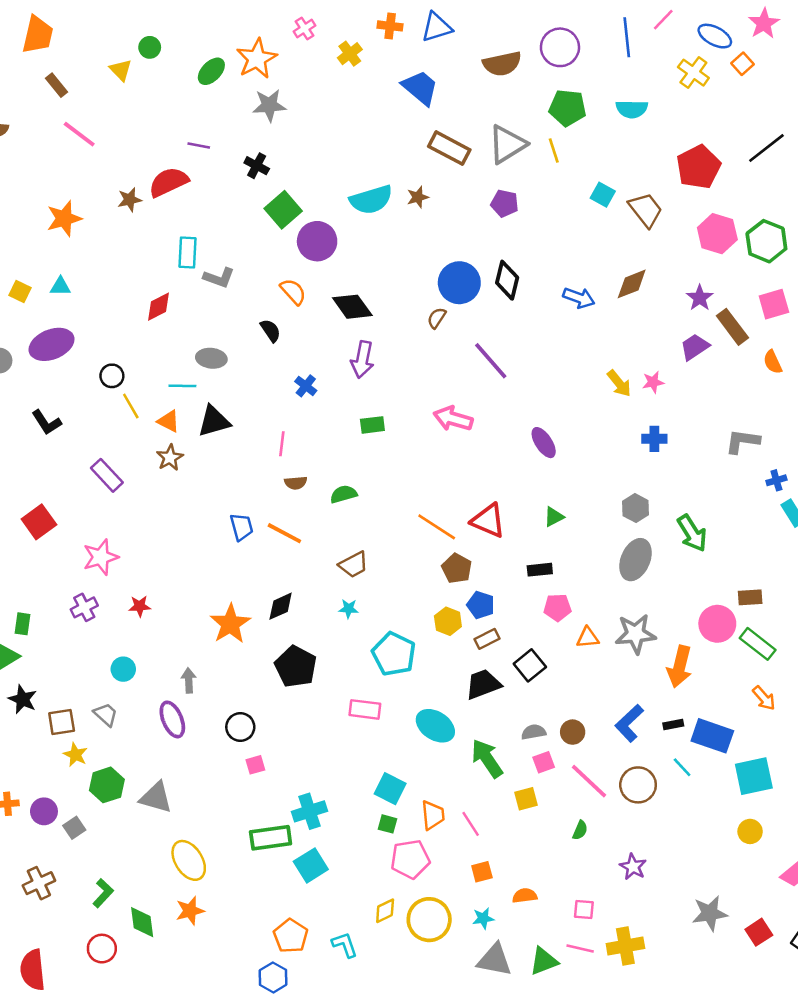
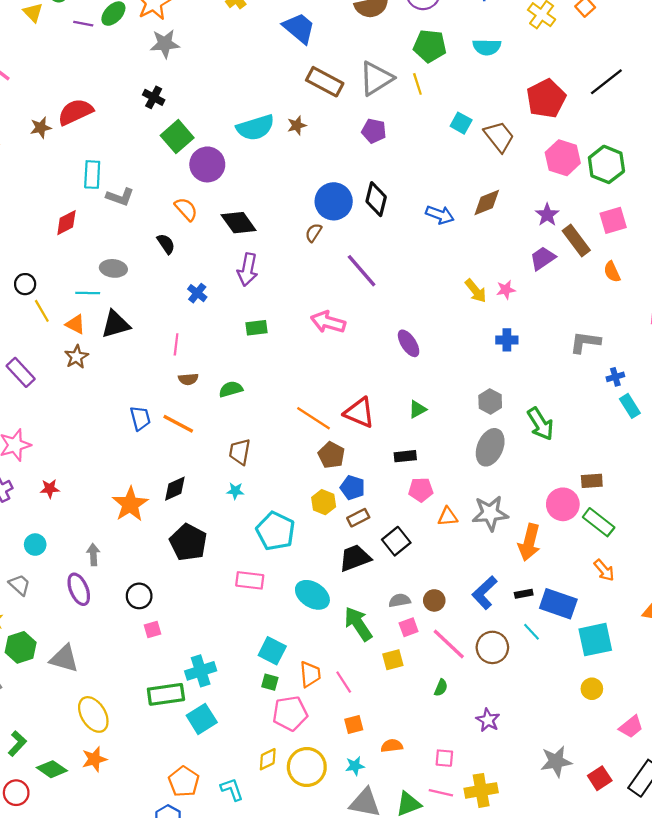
purple line: (199, 146) -> (83, 24), moved
brown trapezoid: (354, 565) -> (240, 452), turned 128
green diamond: (142, 922) -> (52, 769), turned -48

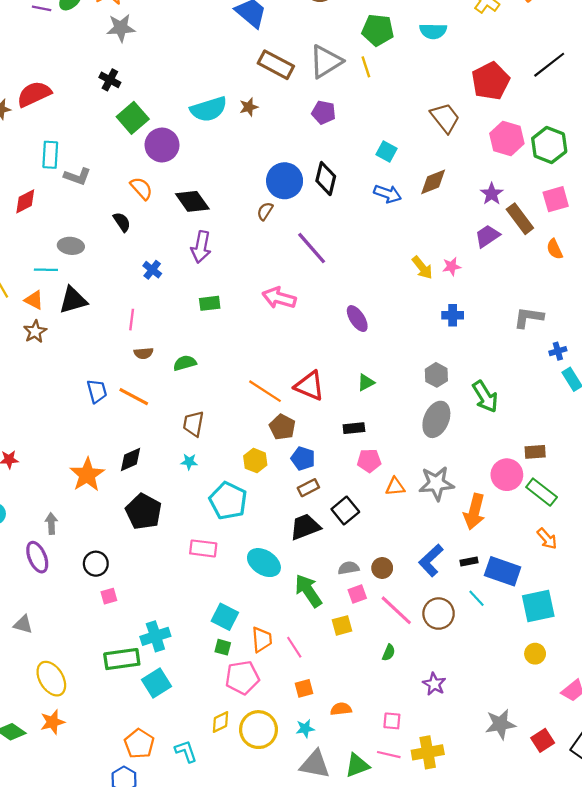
cyan square: (461, 123) -> (386, 151), moved
yellow hexagon: (324, 502) -> (255, 461), moved
gray triangle: (64, 659) -> (23, 624), size x0.7

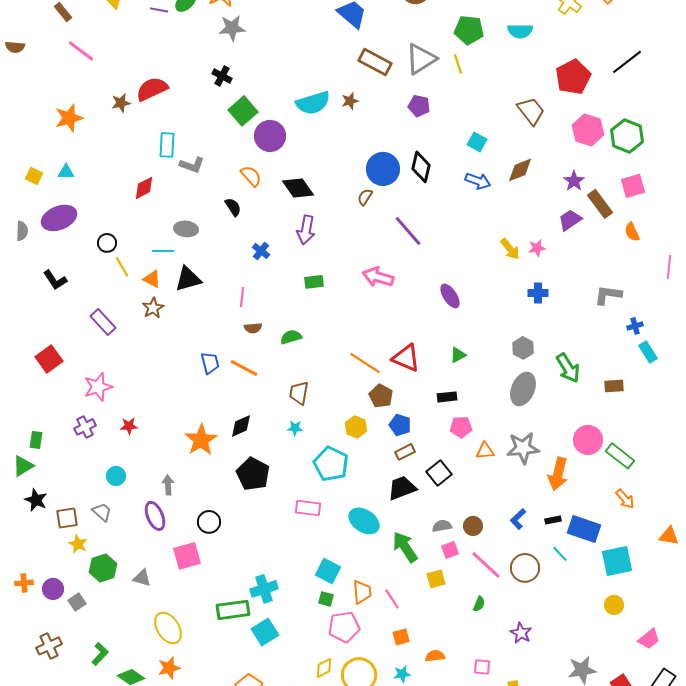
brown rectangle: (535, 452) -> (614, 386), moved
blue L-shape: (431, 560) -> (518, 519), size x0.7
pink square: (109, 596) -> (187, 556), moved, size x1.8

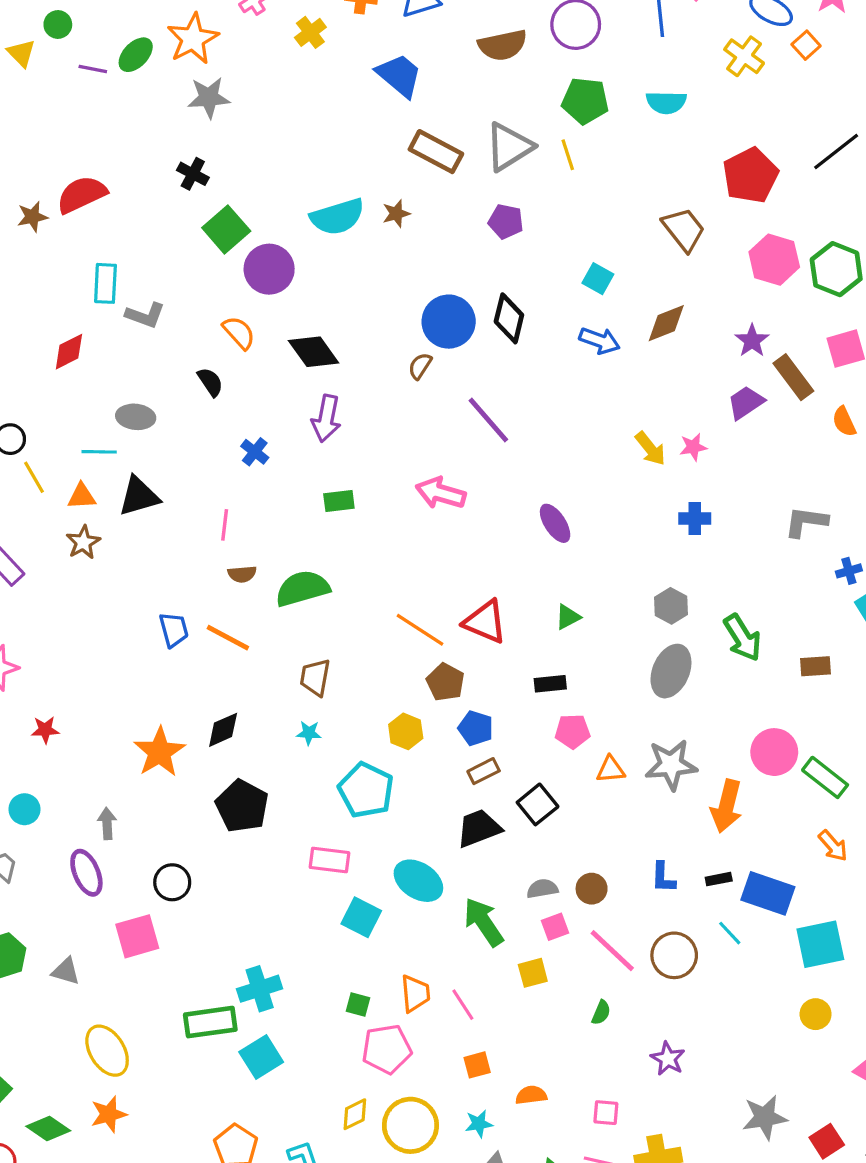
orange triangle: (152, 279) -> (82, 496), turned -30
green semicircle: (291, 337) -> (302, 588), size x1.6
blue L-shape: (518, 519) -> (663, 878), turned -45
cyan square: (328, 571) -> (361, 917), moved

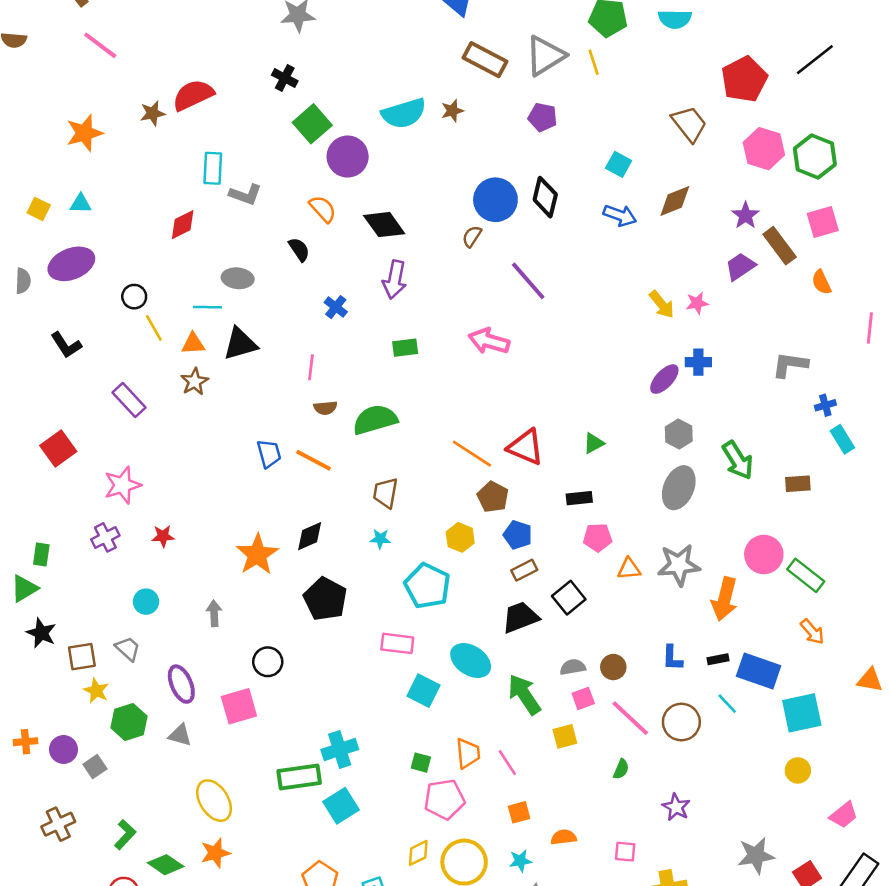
purple ellipse: (555, 523) -> (664, 379), moved, turned 76
purple ellipse: (86, 873) -> (181, 684), moved

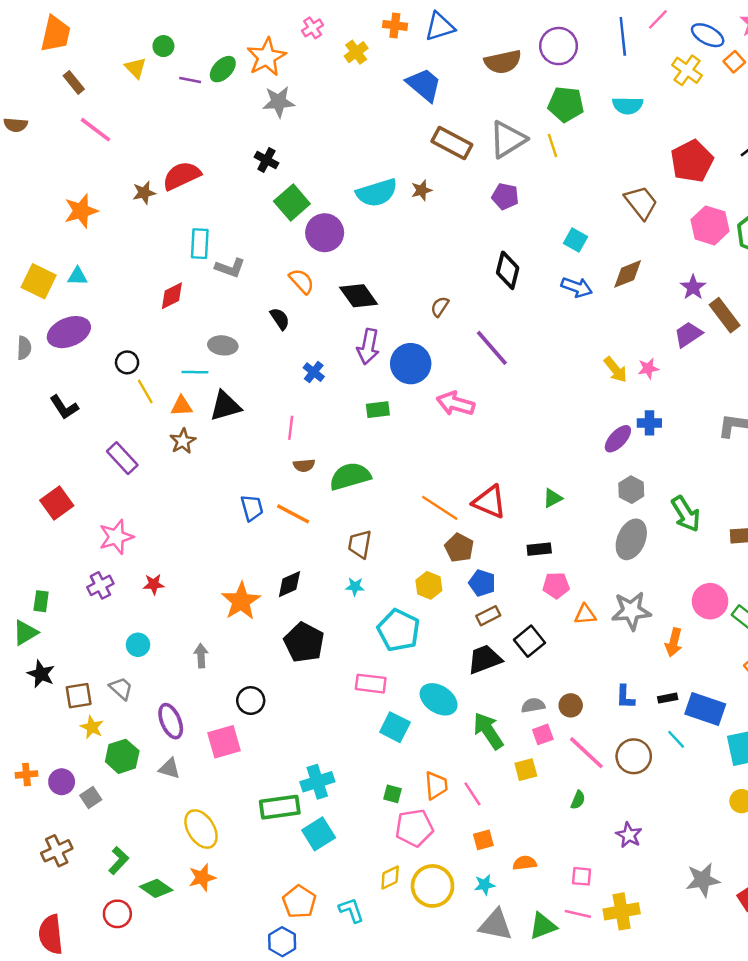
blue circle: (495, 200) -> (411, 364), moved
yellow square: (39, 209) -> (39, 281), size x1.6
orange arrow: (725, 599) -> (674, 642), size x0.7

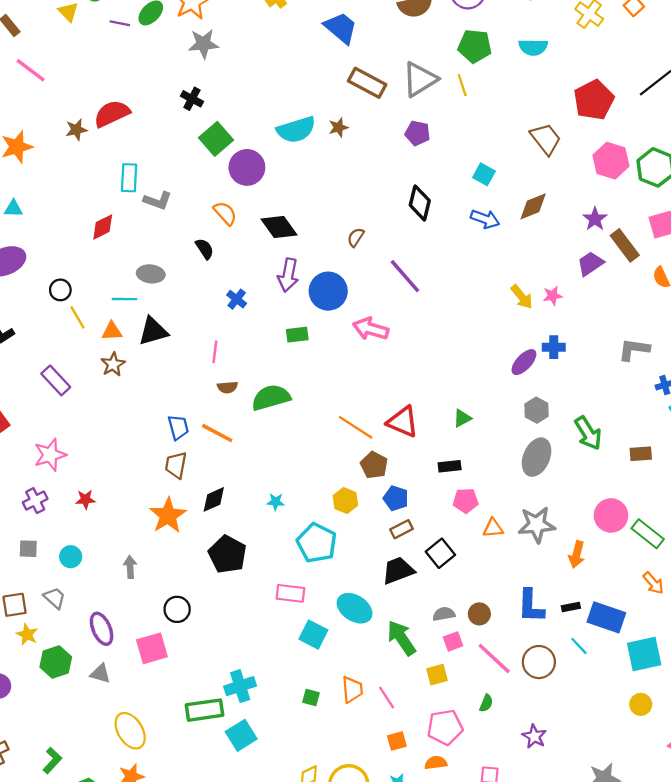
brown trapezoid: (360, 544) -> (176, 465), moved
blue L-shape: (625, 697) -> (531, 606), size x1.5
gray square: (91, 797) -> (28, 549), moved, turned 36
pink pentagon: (414, 828) -> (445, 727), moved

